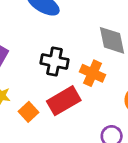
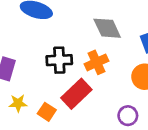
orange cross: (93, 73) -> (97, 62), turned -35

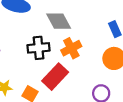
gray diamond: (107, 28) -> (59, 21), moved

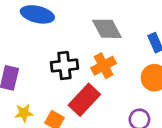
gray diamond: (59, 21) -> (107, 29), moved

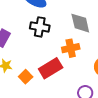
black cross: (64, 66) -> (40, 27), moved

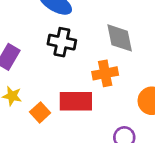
red rectangle: (51, 68) -> (76, 101), turned 30

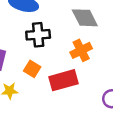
orange square: (40, 112) -> (32, 69), moved

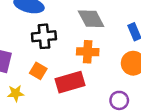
orange cross: (81, 50) -> (88, 52), turned 30

